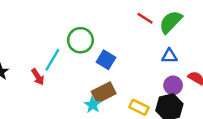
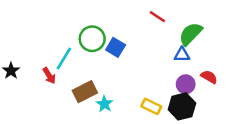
green semicircle: (171, 22) -> (191, 34), moved
blue square: (106, 60) -> (116, 47), moved
brown rectangle: (104, 93) -> (85, 92), moved

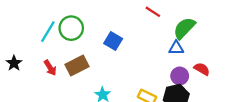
green circle: (92, 39) -> (71, 28), moved
cyan line: (64, 58) -> (48, 32), moved
brown rectangle: (85, 92) -> (77, 65), moved

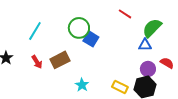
green circle: (71, 28) -> (79, 28), moved

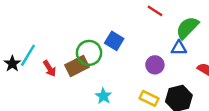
green circle: (79, 28) -> (89, 53), moved
cyan line: (35, 31) -> (28, 55), moved
purple circle: (148, 69) -> (155, 65), moved

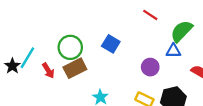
green circle: (89, 53) -> (70, 47), moved

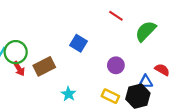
green circle: (70, 47) -> (16, 52), moved
blue triangle: (173, 51) -> (146, 82), moved

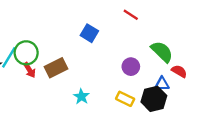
green semicircle: (146, 31) -> (162, 52), moved, turned 90
blue square: (78, 43) -> (89, 33), moved

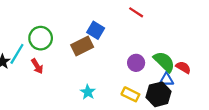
green semicircle: (162, 52) -> (164, 62), moved
green circle: (26, 53) -> (41, 38), moved
brown rectangle: (56, 68) -> (82, 46), moved

